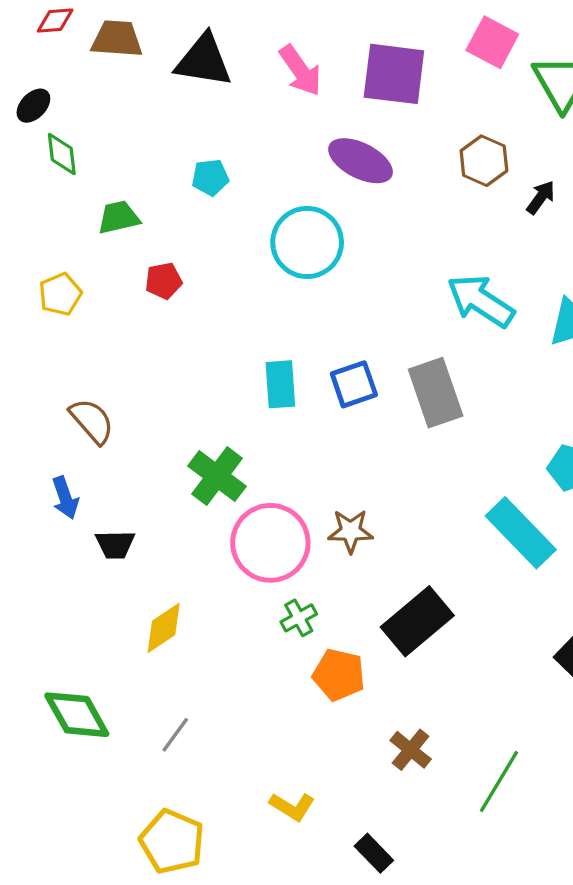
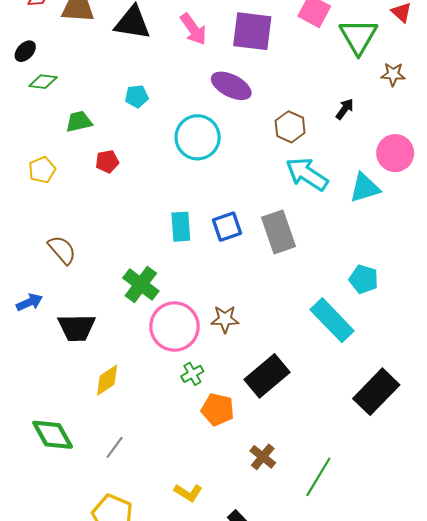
green diamond: (62, 154) -> (43, 82), turned -76
brown hexagon: (484, 161) -> (290, 127), moved
blue arrow: (65, 498) -> (29, 302), moved, turned -95
black trapezoid: (115, 544) -> (77, 328), size x1.5

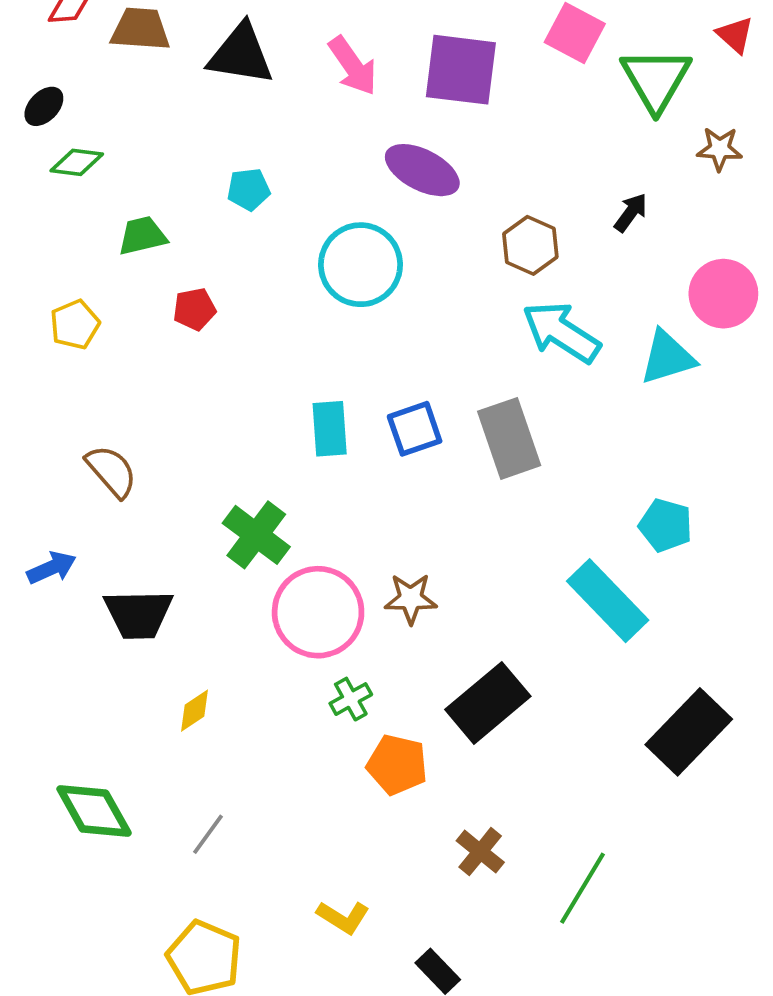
yellow diamond: (107, 380) -> (194, 711), size x0.7

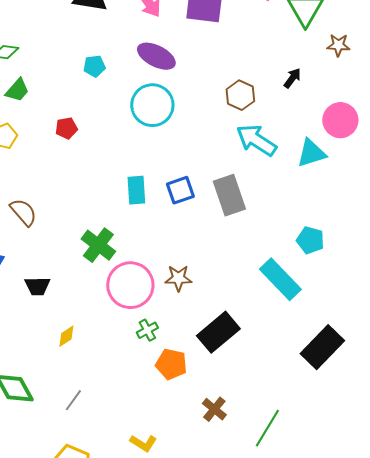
purple ellipse: (422, 170) -> (156, 56), moved
green trapezoid: (142, 236) -> (17, 90), moved, turned 144
black trapezoid: (138, 614) -> (37, 286), size x0.7

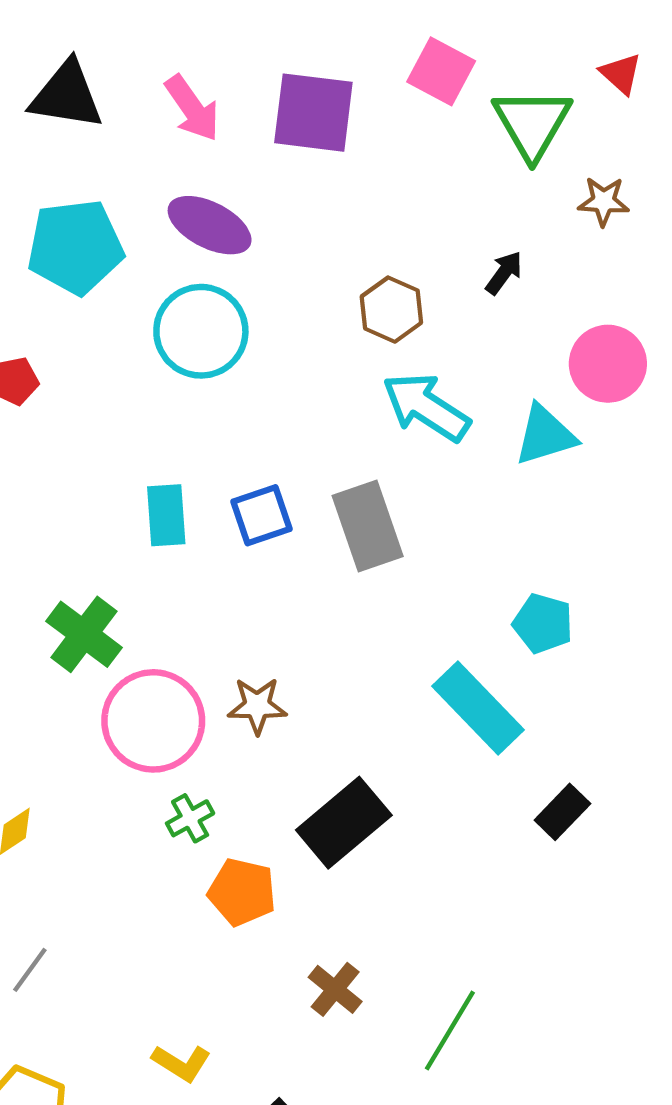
cyan pentagon: (94, 66) -> (75, 247), size x2.0
black rectangle: (322, 347) -> (562, 812), moved, size x0.6

